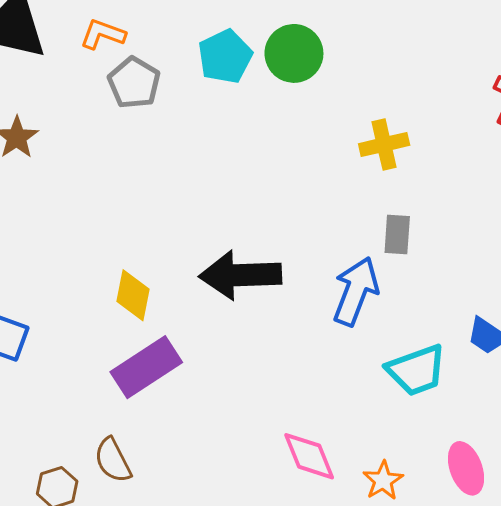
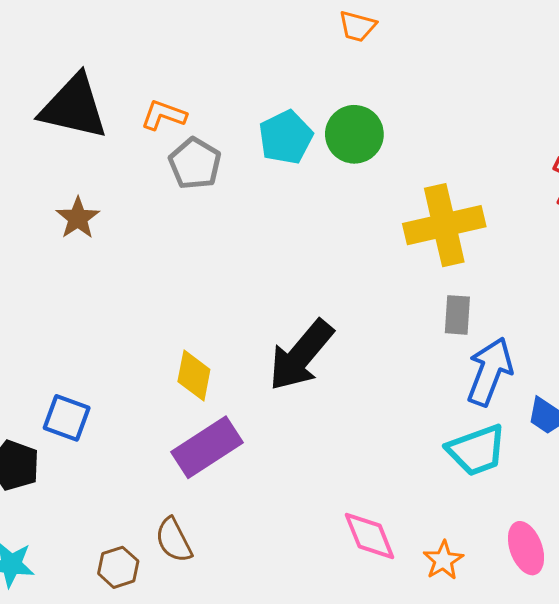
yellow cross: (384, 145) -> (444, 225), size x1.6
black arrow: (240, 275) -> (301, 355), turned -48
blue arrow: (356, 291) -> (490, 371), moved

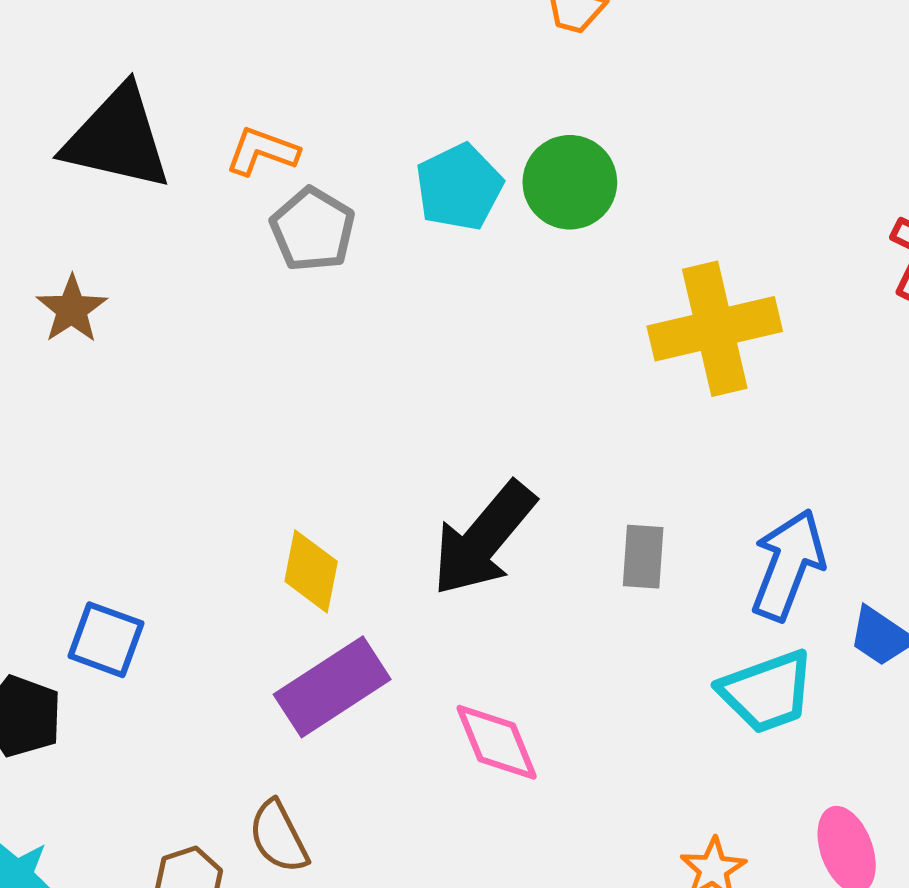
brown star: (78, 218) -> (72, 309), moved
gray rectangle: (457, 315) -> (643, 557), moved
pink diamond: (370, 536) -> (497, 742), moved

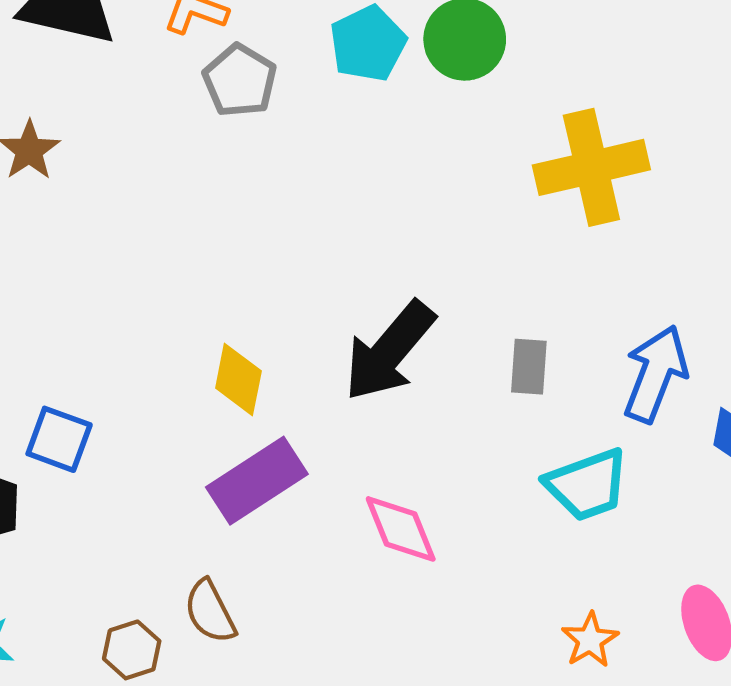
cyan trapezoid: (767, 692) -> (587, 485), moved

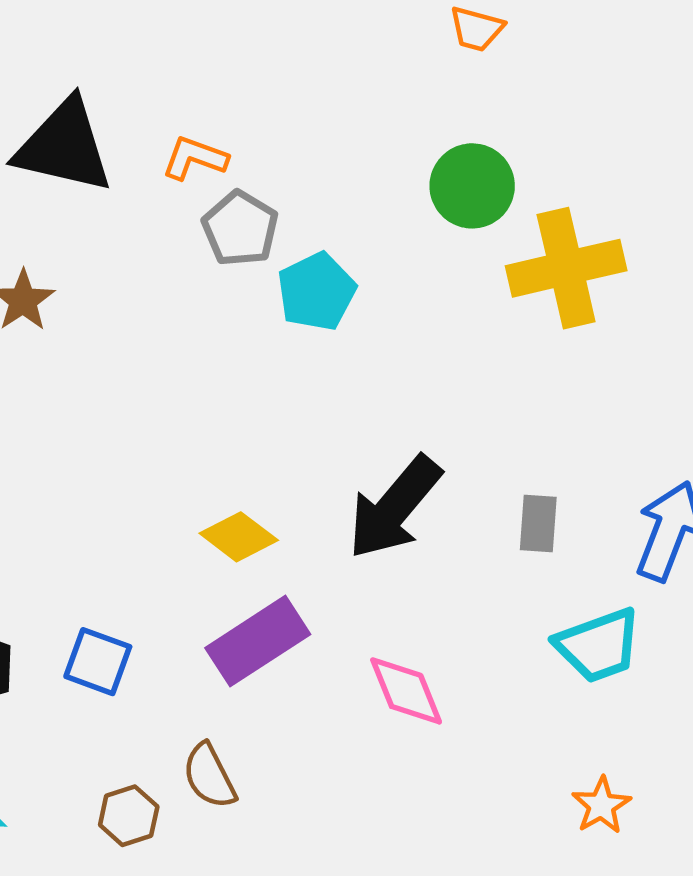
cyan pentagon: (368, 44) -> (317, 292), moved
yellow cross: (591, 167) -> (566, 268), moved
yellow diamond: (238, 380) -> (239, 537), turned -64
blue square: (59, 439) -> (98, 662), moved

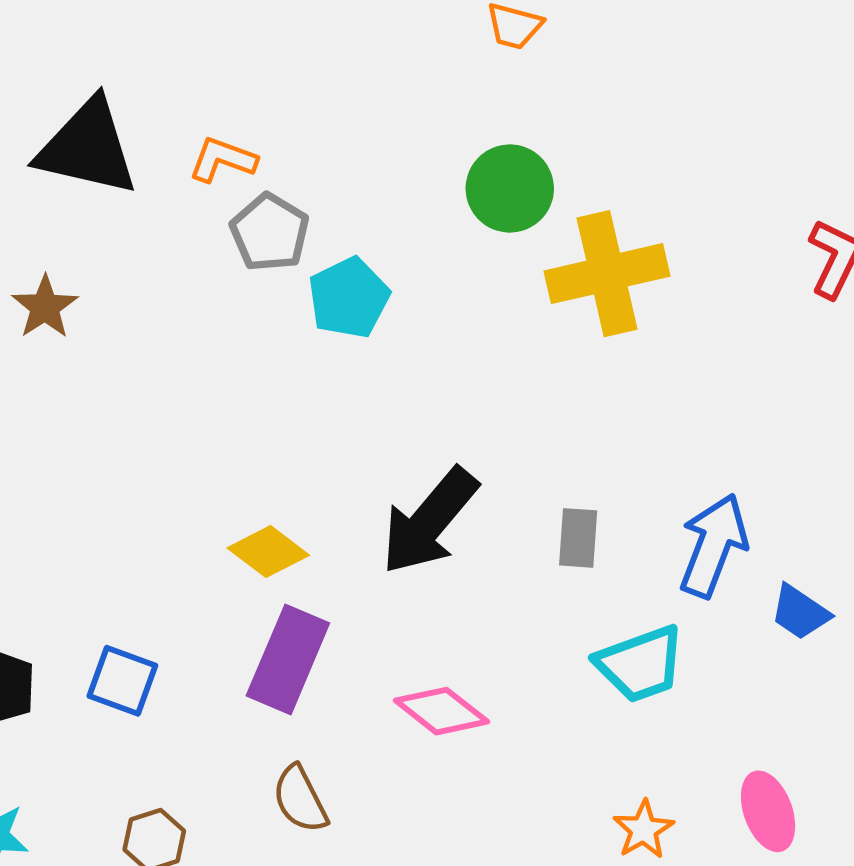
purple rectangle: (258, 641) -> (288, 659), turned -34
pink diamond: (406, 691) -> (441, 711), turned -30
brown semicircle: (209, 776) -> (300, 799), moved

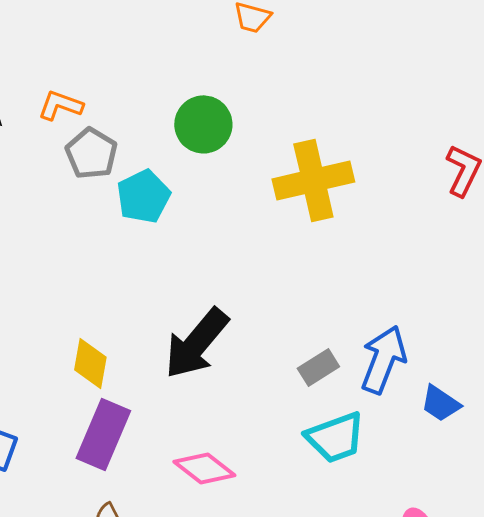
green circle: (510, 188) -> (203, 124), moved
gray rectangle: (578, 538) -> (318, 367), moved, turned 54
yellow diamond: (268, 552) -> (90, 363), turned 63

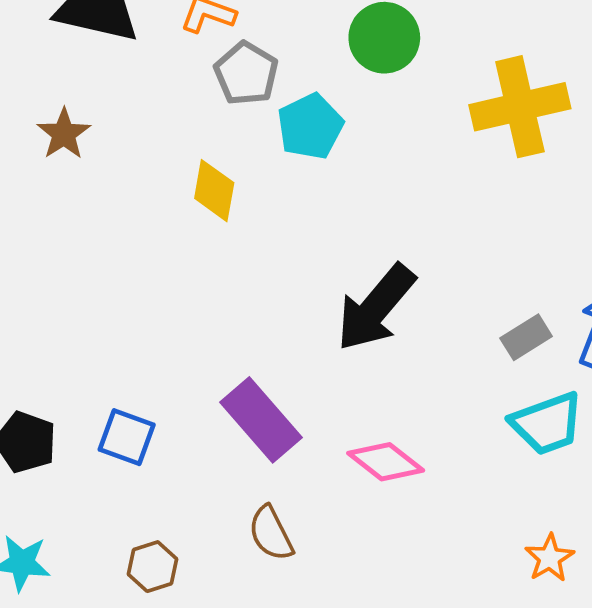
yellow diamond: (90, 363) -> (214, 191), moved
purple rectangle: (103, 434) -> (261, 420), turned -64

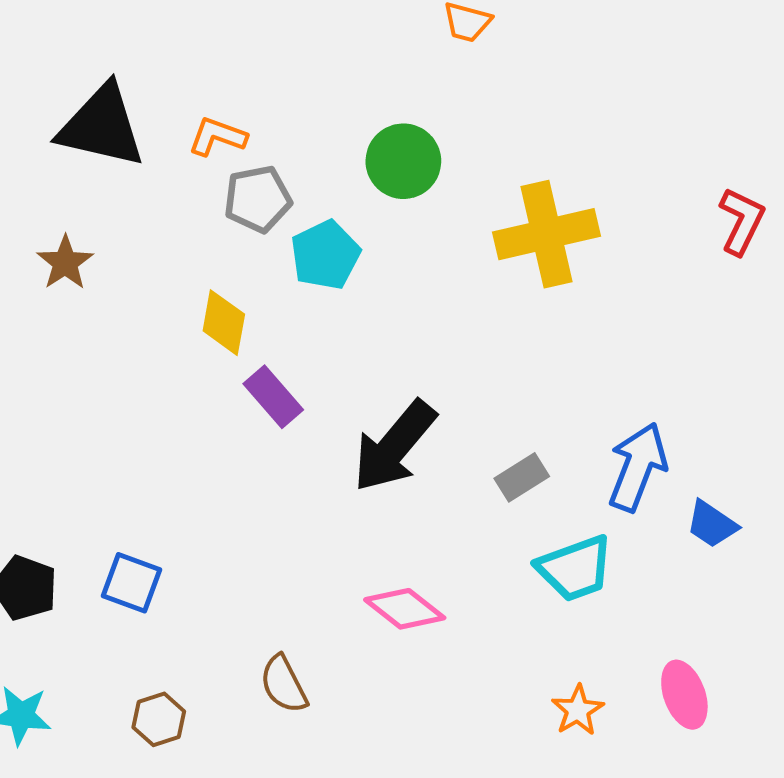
gray pentagon: (246, 73) -> (258, 199), turned 30
gray rectangle: (526, 337) -> (522, 477), moved
purple rectangle: (261, 420) -> (273, 397), moved, size x0.7

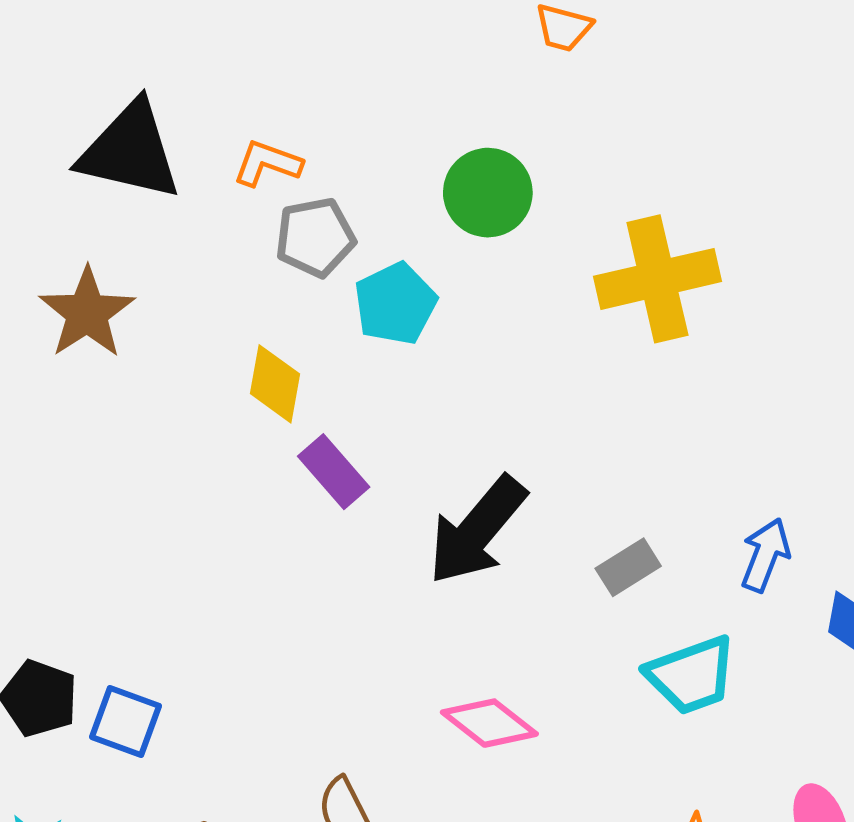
brown star: (65, 263) -> (87, 313), size x1.4
blue arrow: (638, 467) -> (765, 555), size x0.7
blue square: (131, 583) -> (125, 721), moved

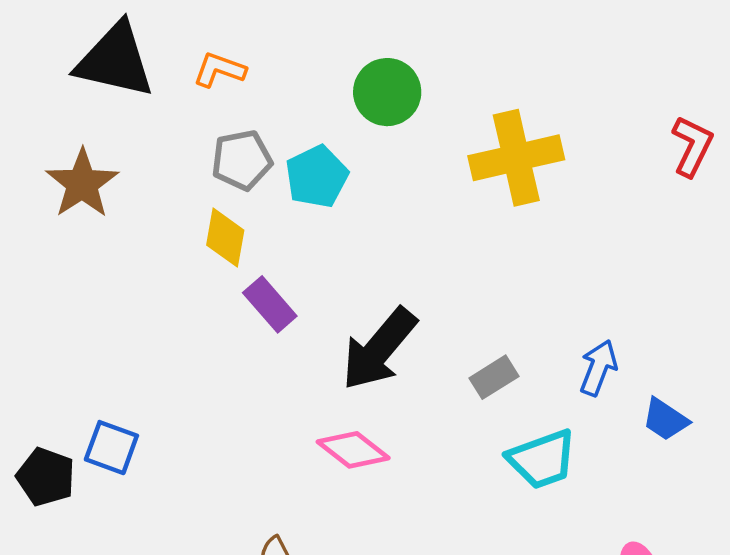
gray pentagon: (315, 237) -> (242, 160), moved
blue square: (125, 721) -> (111, 448), moved
pink diamond: (489, 723) -> (353, 450), moved

